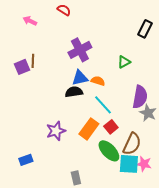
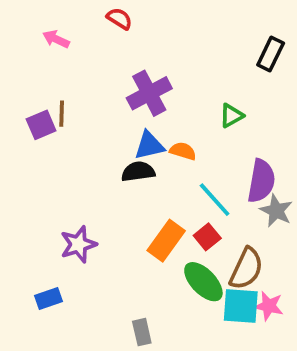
cyan line: (103, 105) -> (215, 200), moved
purple star: (56, 131) -> (78, 244), moved

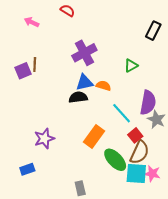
red square: (207, 237) -> (135, 135), moved

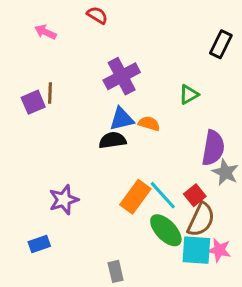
cyan line: (122, 113) -> (163, 195), moved

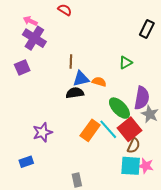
purple cross: (122, 76) -> (34, 38), moved, turned -30
brown line: (50, 93) -> (71, 61), moved
red square: (195, 195) -> (130, 129), size x1.6
brown semicircle: (201, 220) -> (134, 146), size x0.7
green ellipse: (166, 230) -> (119, 108), moved

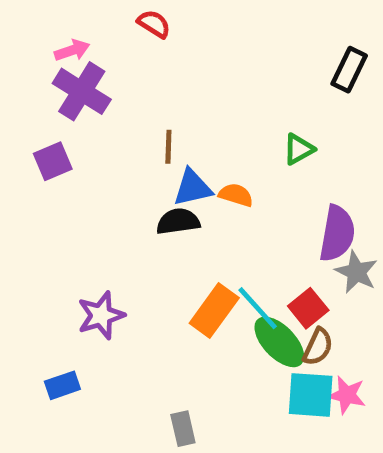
pink arrow: (30, 21) -> (72, 50), turned 136
green ellipse: (119, 108) -> (279, 342), moved
red square: (130, 129) -> (308, 308), size x0.7

